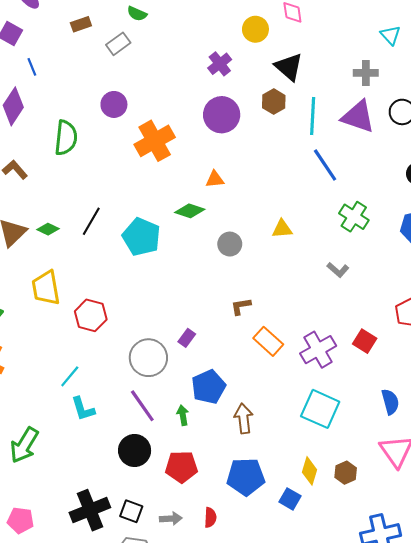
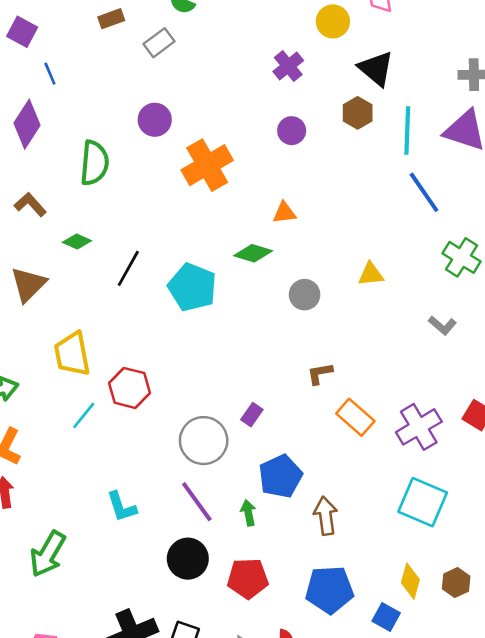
purple circle: (222, 115) -> (292, 131), size x0.6
green diamond: (48, 229) -> (77, 241), moved
cyan line: (70, 376) -> (84, 415), moved

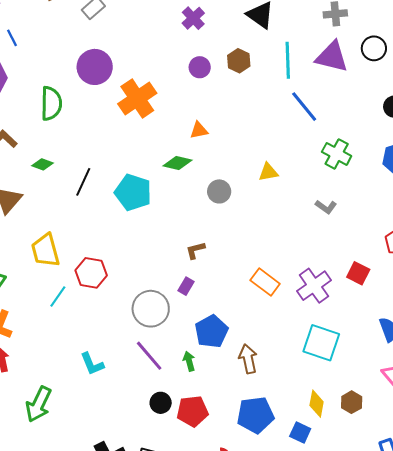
brown hexagon: (358, 113) -> (239, 61), moved
purple circle: (155, 120) -> (95, 67), size x1.4
brown L-shape: (320, 373) -> (195, 250), moved
black circle: (188, 559) -> (161, 403), moved, size x0.7

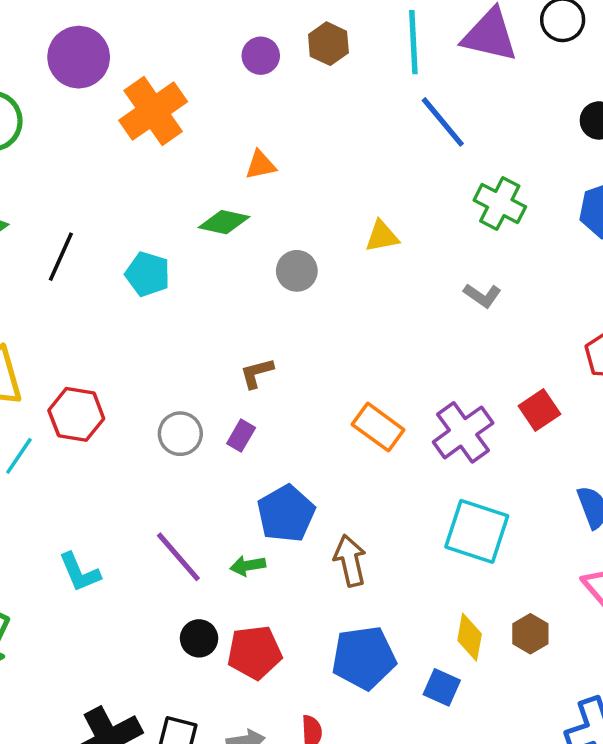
cyan pentagon: (133, 192) -> (148, 274), size x0.7
red square: (358, 273) -> (539, 410), turned 30
gray circle: (151, 309) -> (180, 434), moved, size x0.7
green arrow: (189, 361) -> (248, 566), turned -84

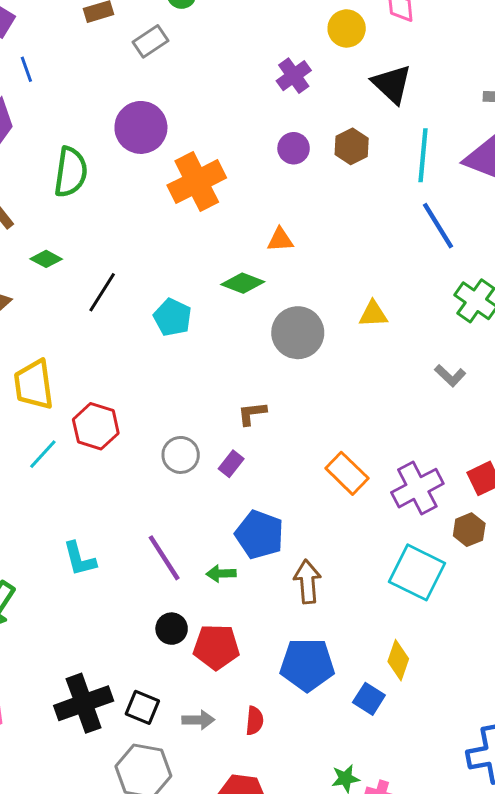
gray circle: (297, 271) -> (298, 333), size x1.5
blue pentagon: (286, 514) -> (259, 535), turned -30
brown hexagon: (530, 634) -> (469, 530), moved

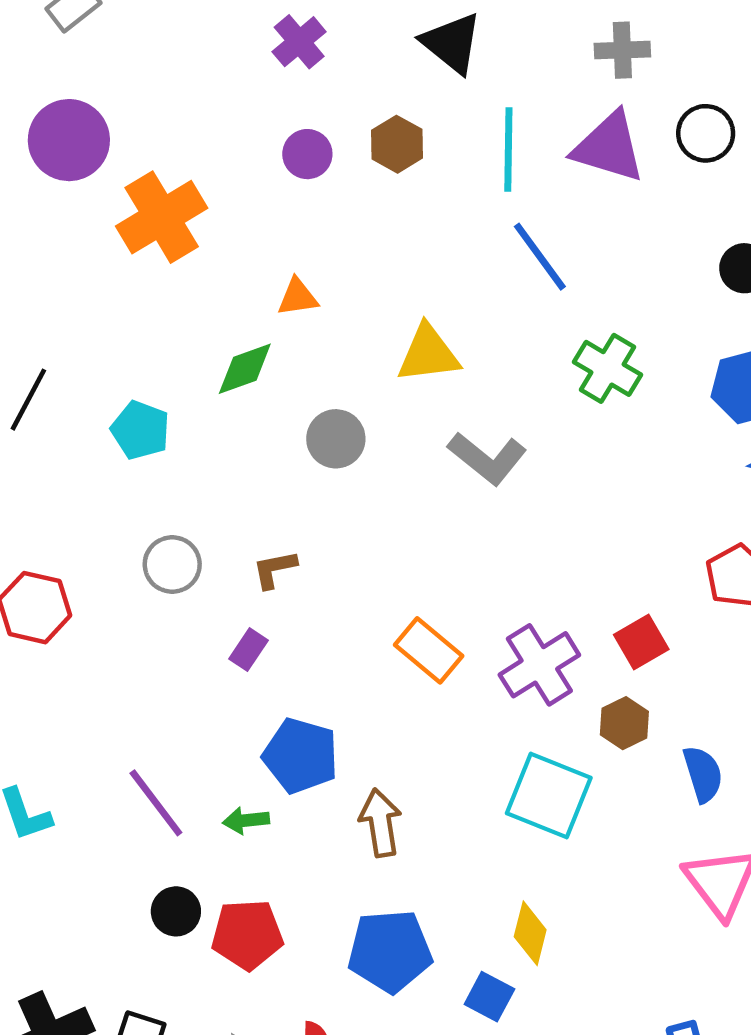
green diamond: (243, 283) -> (245, 369), turned -36
yellow triangle: (373, 314) -> (428, 354), moved, size x1.4
gray circle: (298, 333) -> (336, 439), size x0.7
gray L-shape: (450, 376) -> (487, 458), moved, size x1.6
gray circle: (181, 455) -> (172, 564), moved

